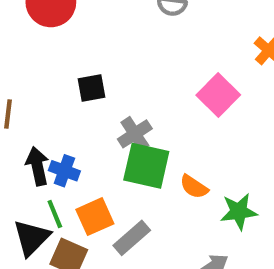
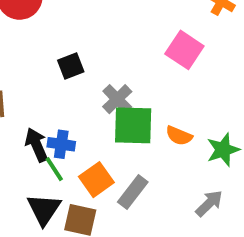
green line: (55, 214) -> (54, 169), moved

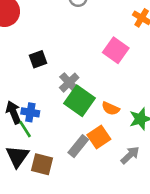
green square: (133, 125) -> (80, 101), turned 32
orange square: (96, 180) -> (99, 137), moved

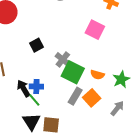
gray rectangle: (78, 146) -> (75, 96), moved

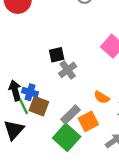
black square: (36, 45) -> (57, 55), moved
green square: (73, 72) -> (67, 137), moved
brown square: (51, 125) -> (39, 106), moved

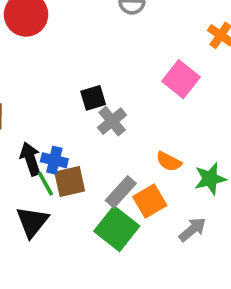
brown square: (39, 106) -> (70, 181), turned -30

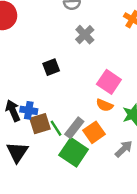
pink square: (181, 79) -> (109, 82), moved
gray cross: (112, 121) -> (85, 35), moved
green line: (46, 184) -> (56, 128), moved

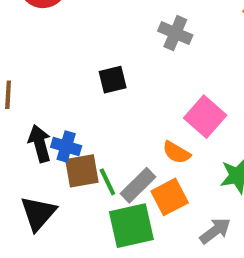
gray cross: (85, 35) -> (175, 33), turned -30
orange semicircle: (105, 105) -> (176, 152), moved
green square: (74, 152) -> (131, 226), turned 36

